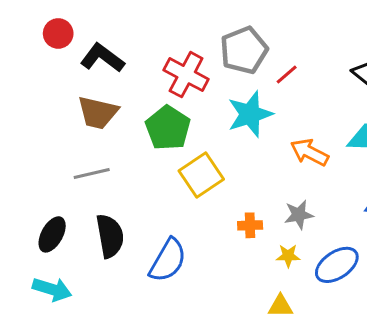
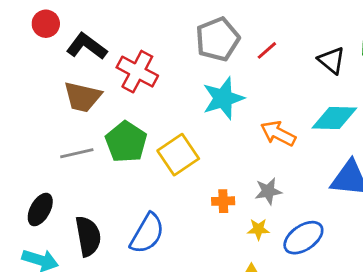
red cross: (186, 75) -> (137, 72), moved
red line: (287, 75) -> (267, 50), moved
green pentagon: (168, 128) -> (126, 142), moved
black semicircle: (110, 236) -> (88, 236), moved

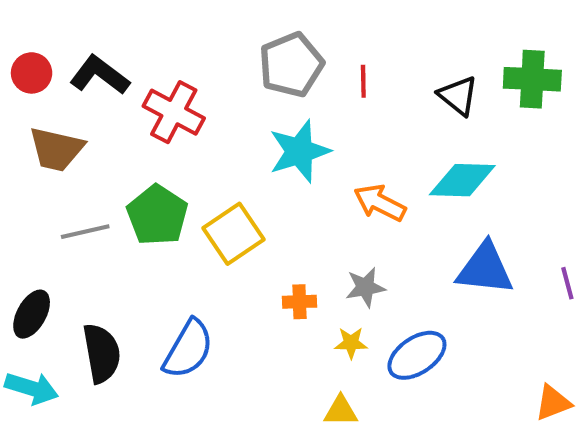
red circle: (46, 24) -> (32, 73), moved
red line: (267, 50) -> (363, 81), turned -50
brown trapezoid: (82, 97) -> (56, 149), moved

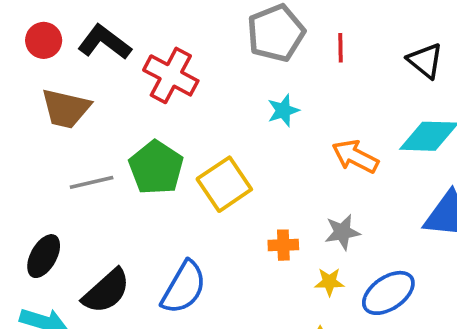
cyan star: (299, 151) -> (283, 110), size x0.6
black semicircle: (102, 353) -> (106, 291), turned 58

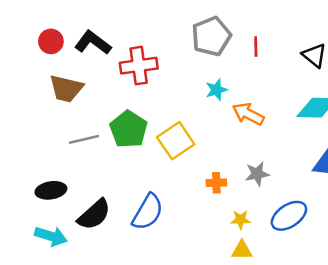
red cross: (171, 75) -> (139, 66), turned -36
orange arrow: (355, 157) -> (248, 114), moved
black ellipse: (44, 256) -> (51, 190), turned 52
yellow star: (329, 282) -> (241, 220), moved

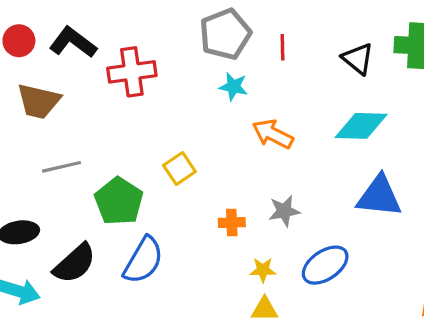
cyan star: (216, 90) -> (233, 87), moved, turned 30
green pentagon: (129, 129) -> (119, 201), moved
yellow square: (176, 141) -> (179, 168), size x0.7

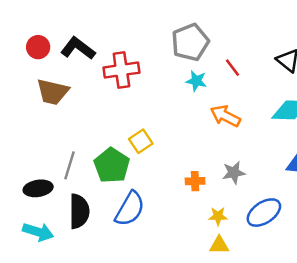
red line: (283, 47) -> (232, 68), moved, turned -36
gray line: (61, 167) -> (69, 165), moved, turned -60
yellow square: (179, 168) -> (141, 141), moved
black semicircle: (75, 263) -> (79, 211), turned -48

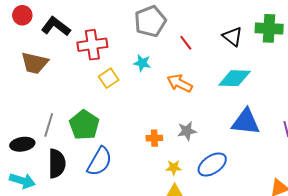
red circle: (38, 47) -> (22, 15), moved
cyan star: (196, 81) -> (142, 63), moved
yellow square: (141, 141) -> (109, 78), moved

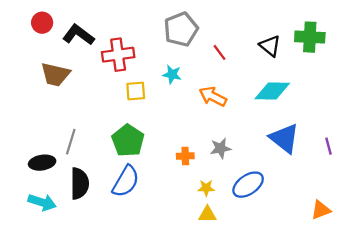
yellow square: (109, 78) -> (136, 91), turned 30
blue triangle: (246, 122) -> (284, 138), turned 32
green pentagon: (84, 125) -> (128, 141), moved

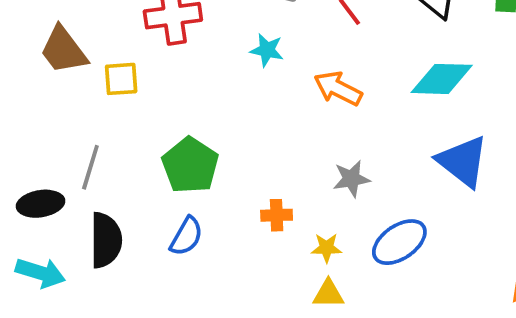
brown trapezoid: (55, 74) -> (64, 50), turned 40
yellow square: (136, 91) -> (121, 79), moved
orange cross: (185, 156) -> (277, 215), moved
blue semicircle: (126, 181) -> (186, 236), size x0.7

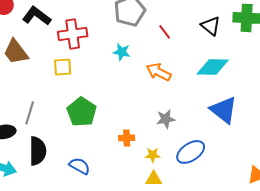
yellow square: (121, 79) -> (63, 67), moved
blue semicircle: (186, 236) -> (80, 166), moved, turned -90

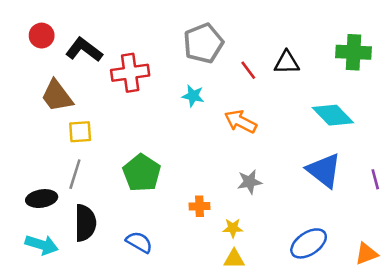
black triangle: (211, 26) -> (287, 62), moved, turned -40
yellow square: (63, 67) -> (80, 132), moved
cyan diamond: (213, 67) -> (333, 115), moved, turned 44
blue ellipse: (191, 152) -> (309, 243), moved

